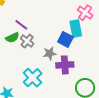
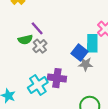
gray star: (50, 53) -> (86, 64), moved
purple cross: (65, 65) -> (57, 78), moved

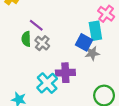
green semicircle: (25, 40) -> (26, 39), turned 112

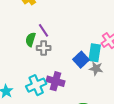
gray cross: (42, 43) -> (44, 48), turned 32
gray star: (92, 53) -> (96, 68), moved

